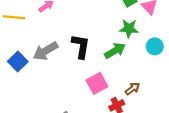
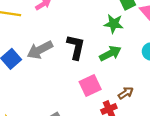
green star: (129, 29) -> (114, 24), moved

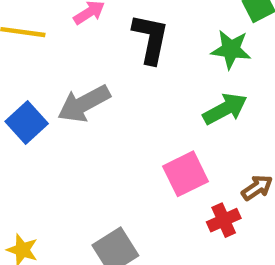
black L-shape: (76, 47) -> (151, 39), moved

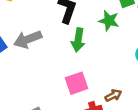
green arrow: (225, 109) -> (78, 40), moved, turned 120

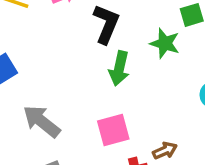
gray arrow: (28, 39) -> (42, 121), moved, turned 56

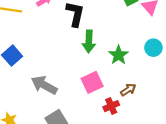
green star: (165, 43) -> (119, 55), moved, turned 30

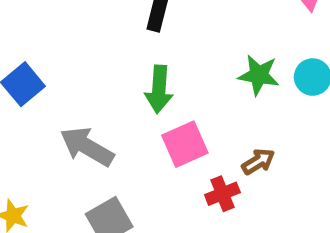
green arrow: (89, 41) -> (159, 89), moved
green star: (119, 55) -> (259, 75), moved, turned -30

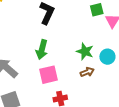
brown arrow: (258, 162) -> (87, 72), moved

